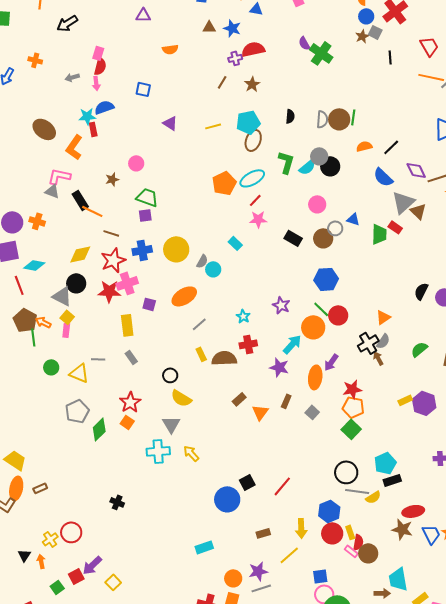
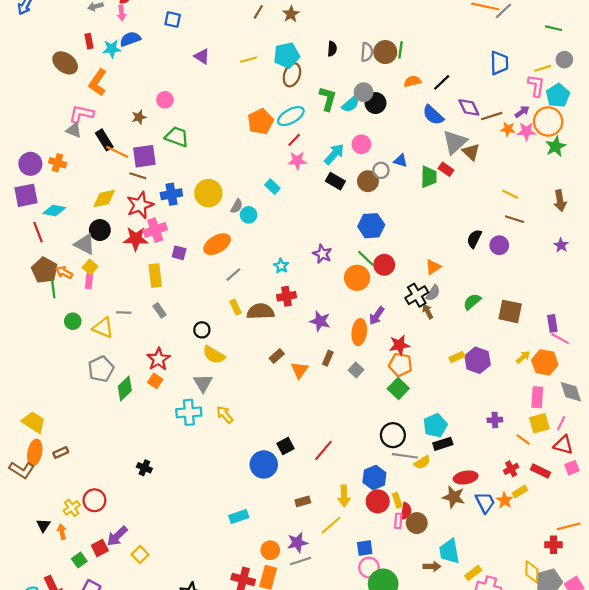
red rectangle: (93, 129) -> (89, 41), moved
purple square: (145, 215) -> (144, 156), moved, size x1.6
cyan arrow: (292, 344) -> (334, 154), moved
pink rectangle: (351, 551) -> (398, 521), turned 56

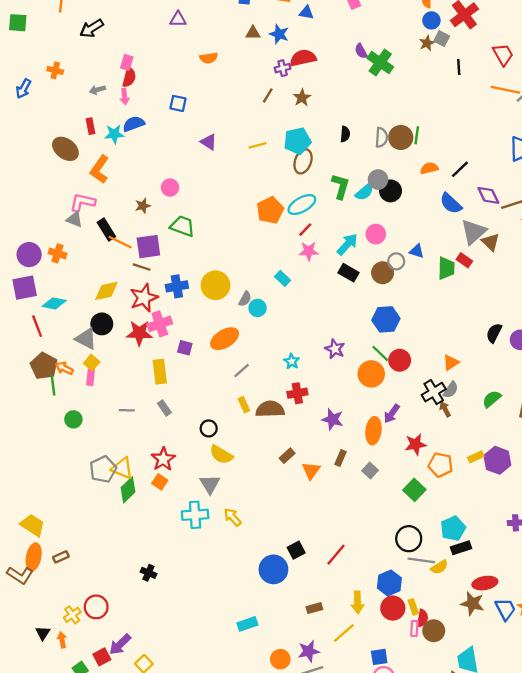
yellow triangle: (103, 328) -> (122, 468), moved
orange pentagon: (400, 365) -> (441, 465), moved

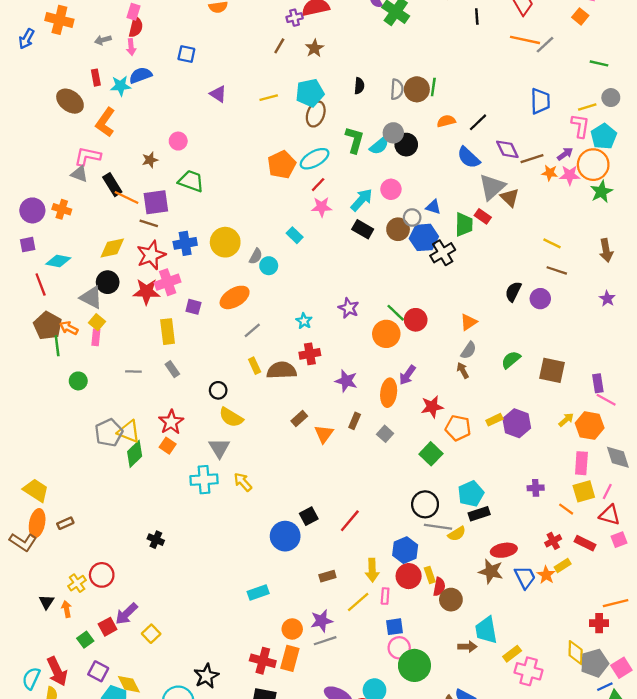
orange cross: (55, 70) -> (59, 20), size x1.6
purple square: (25, 288) -> (28, 245), size x0.6
blue hexagon: (386, 319) -> (424, 237), moved
black cross: (434, 392) -> (443, 253), moved
pink rectangle: (414, 628) -> (385, 596), moved

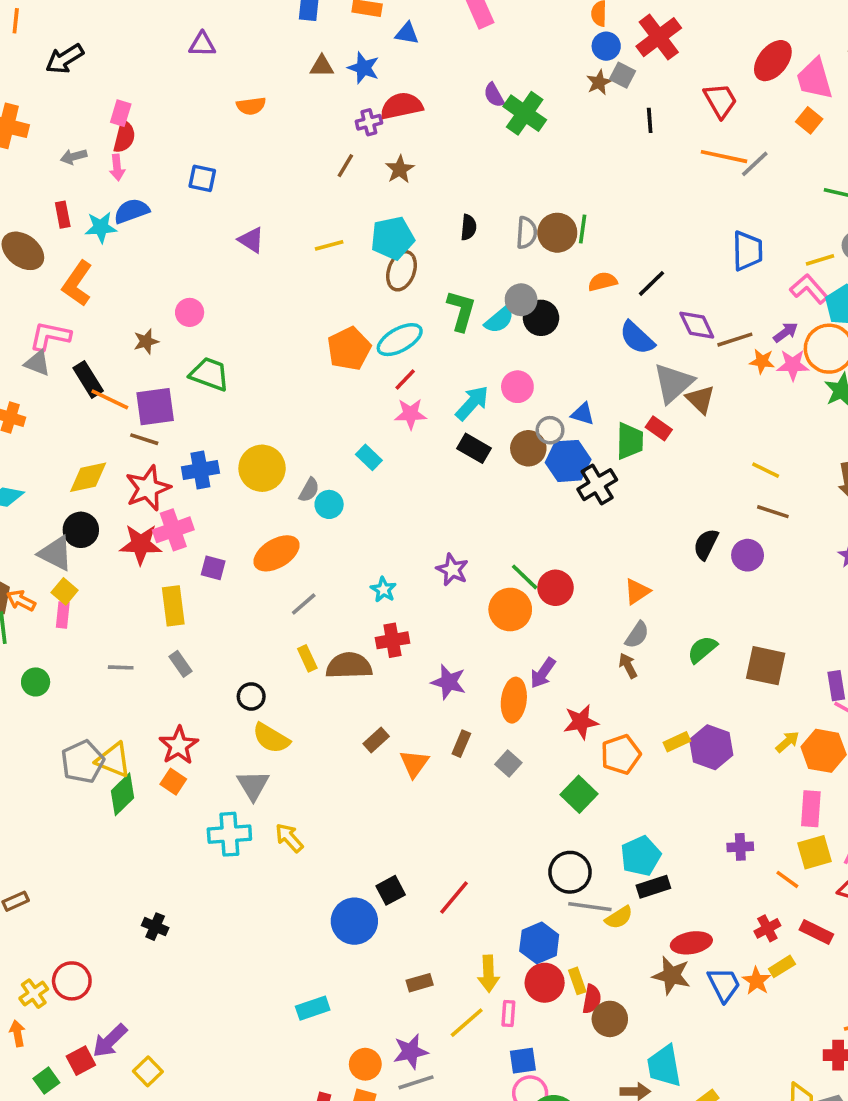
pink L-shape: (580, 126) -> (809, 289), turned -50
orange pentagon: (458, 428) -> (621, 754), turned -30

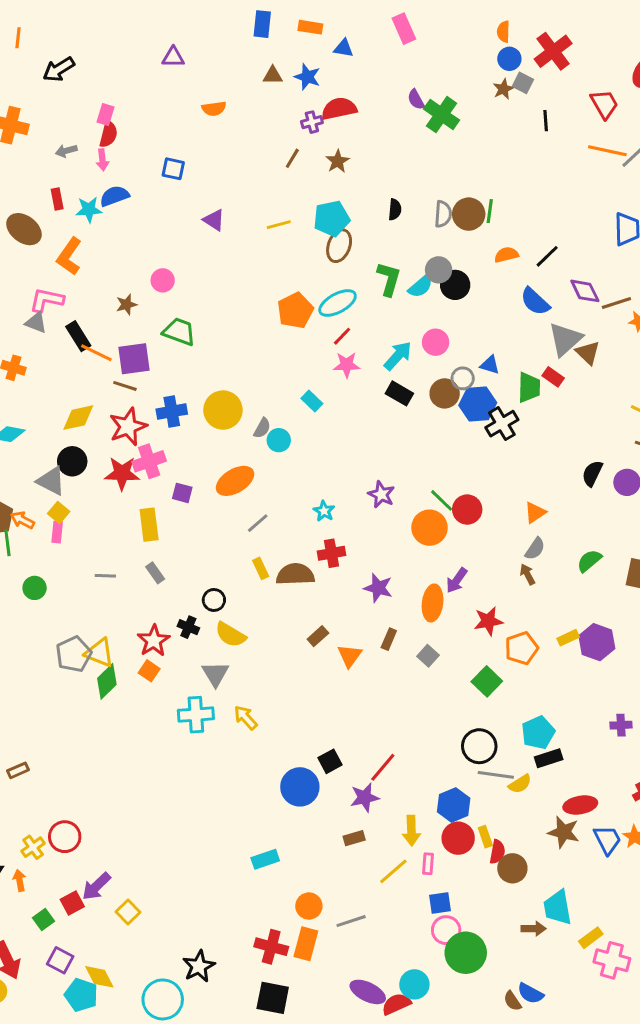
black cross: (155, 927) -> (188, 627), moved
purple star: (411, 1052) -> (365, 797), moved

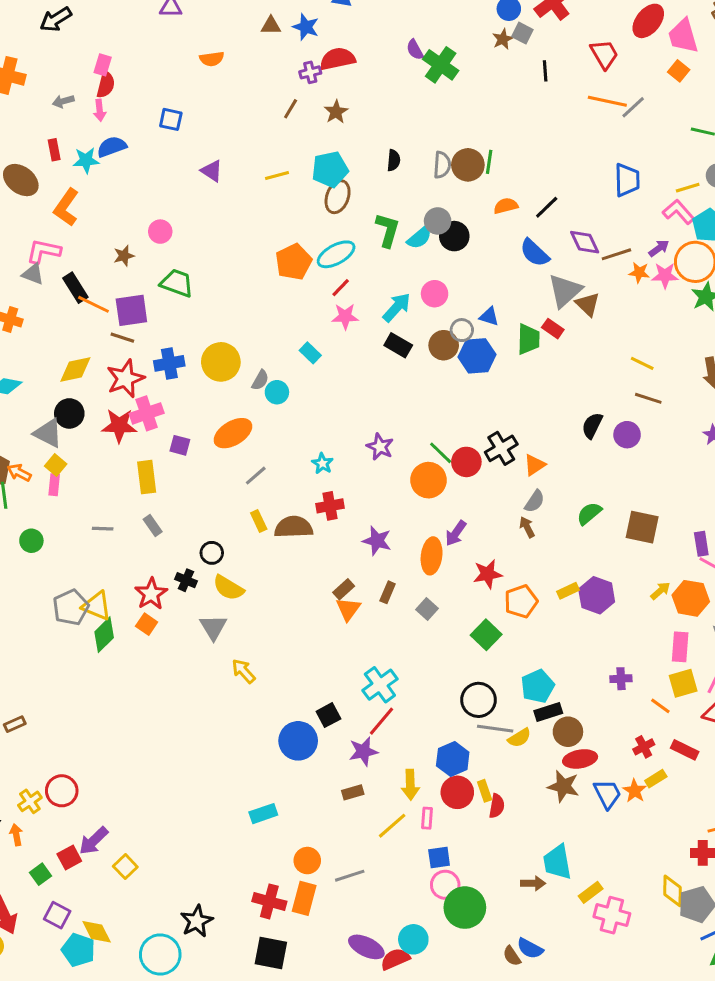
black cross: (502, 424) -> (501, 448), moved
brown rectangle: (318, 636) -> (344, 589), moved
cyan cross: (196, 715) -> (380, 685), moved, turned -32
brown circle: (512, 868) -> (568, 732), moved

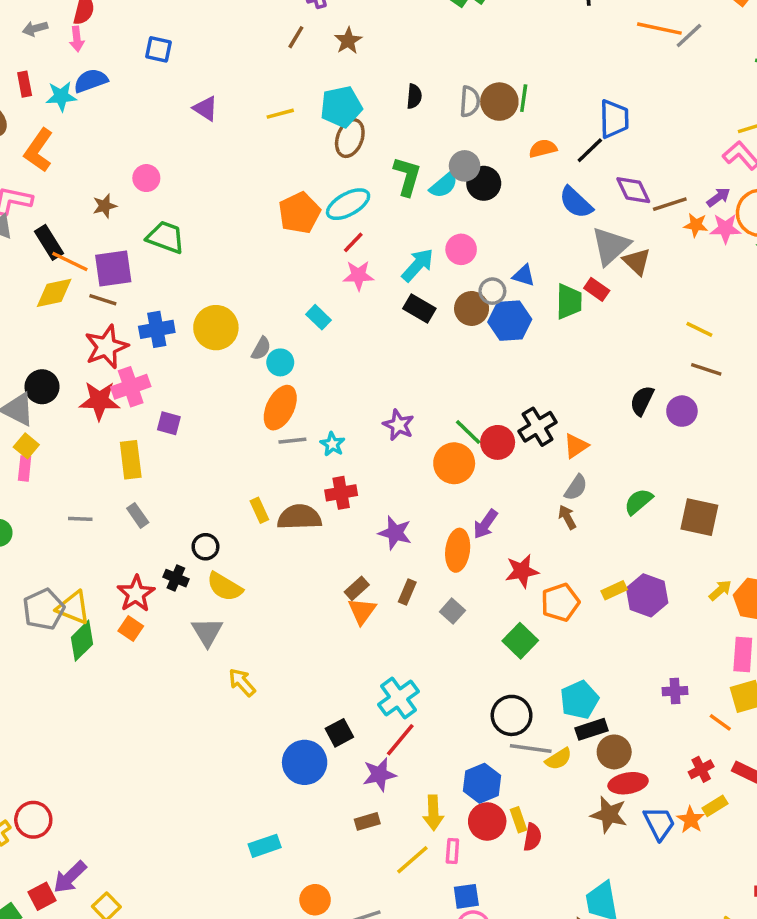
blue trapezoid: (627, 180) -> (614, 119), moved
yellow diamond: (75, 369) -> (54, 293), moved
orange ellipse: (233, 433) -> (280, 408), moved, turned -33
gray line: (256, 476) -> (292, 441), moved, turned 35

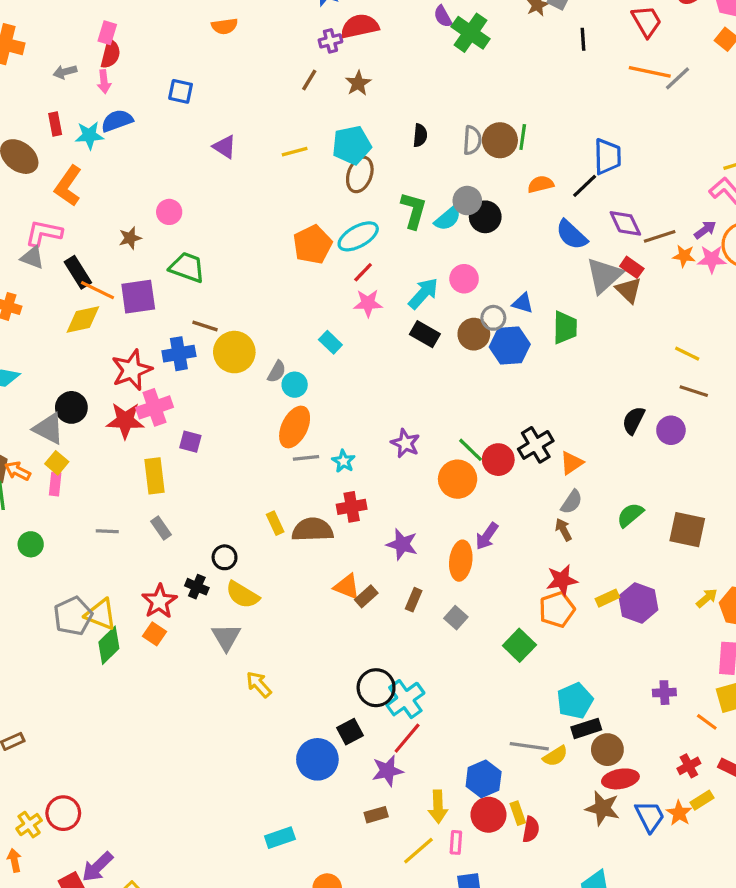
red rectangle: (597, 289) -> (632, 267), moved
brown line: (103, 300) -> (205, 326), moved
red star: (522, 571) -> (562, 580), moved
orange triangle: (362, 611) -> (347, 587), moved, turned -44
black circle: (512, 715) -> (376, 688), moved

